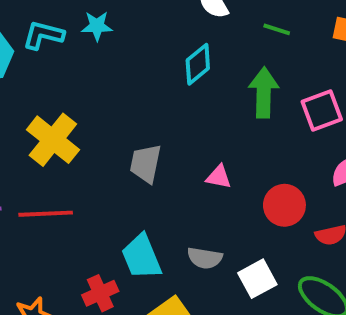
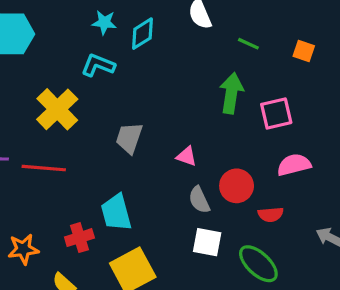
cyan L-shape: (43, 35) -> (98, 65), moved
cyan diamond: (198, 64) -> (142, 34), moved
gray semicircle: (205, 258) -> (199, 200), moved, turned 48
white square: (257, 279) -> (207, 242), turned 32

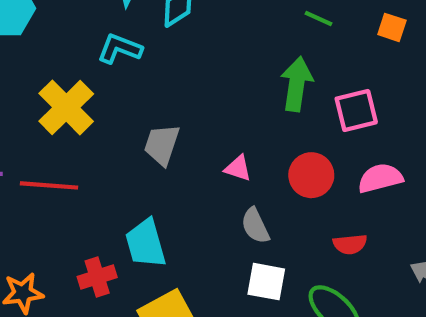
red circle: (237, 186) -> (311, 175), moved

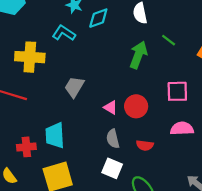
green arrow: (297, 84) -> (138, 55), moved
yellow cross: (66, 107) -> (30, 57), turned 36
red circle: (311, 175) -> (136, 106), moved
red semicircle: (350, 244) -> (145, 145), moved

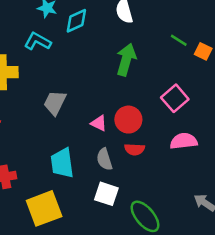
green line: (169, 40) -> (179, 40), moved
pink square: (177, 91) -> (175, 98), turned -35
cyan trapezoid: (55, 135) -> (62, 163), moved
red semicircle: (145, 145) -> (135, 149), moved

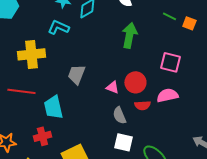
pink square: (175, 98) -> (170, 62), turned -30
pink semicircle: (184, 141) -> (167, 95), moved
cyan trapezoid: (62, 163) -> (53, 107), moved

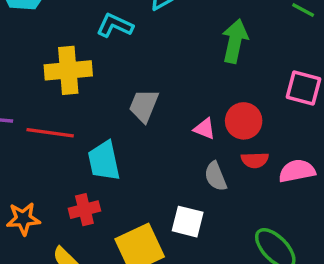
pink semicircle: (167, 95) -> (297, 171), moved
white square: (123, 142) -> (188, 222), moved

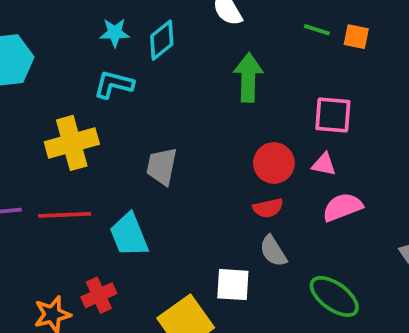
pink triangle: (204, 129) -> (324, 164), moved
red semicircle: (255, 160) -> (268, 208), moved
gray semicircle: (216, 176) -> (273, 251), moved
red cross: (84, 210) -> (99, 295), moved

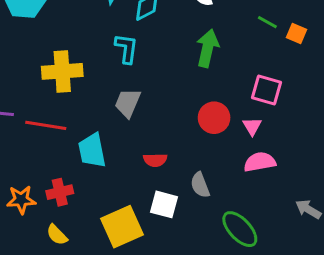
cyan L-shape: (114, 84) -> (126, 48), moved, turned 72
pink triangle: (324, 164) -> (252, 126), turned 36
red semicircle: (268, 208) -> (155, 160), moved

